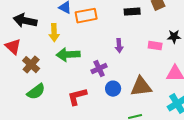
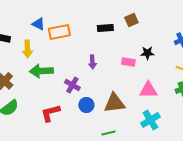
purple cross: (99, 69) -> (72, 85), turned -35

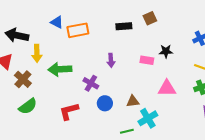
yellow arrow: (27, 49) -> (37, 53), moved
brown triangle: (114, 103) -> (133, 101), size x0.6
cyan cross: (150, 120) -> (148, 118), moved

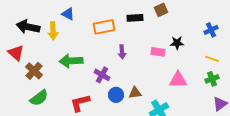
orange rectangle: (78, 30) -> (104, 27), moved
yellow arrow: (37, 53) -> (53, 31), moved
brown triangle: (133, 101) -> (135, 93), moved

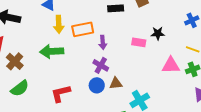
orange rectangle: (104, 27) -> (83, 29), moved
yellow arrow: (53, 31) -> (59, 24), moved
purple cross: (102, 75) -> (101, 65), moved
pink triangle: (178, 80) -> (171, 65), moved

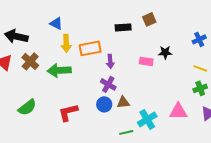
brown cross: (15, 61) -> (30, 61), moved
pink triangle: (171, 65) -> (178, 111), moved

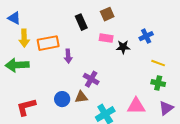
black rectangle: (123, 27) -> (81, 22), turned 70
blue cross: (199, 39) -> (146, 36), moved
pink rectangle: (146, 61) -> (106, 38), moved
purple cross: (108, 84) -> (91, 79), moved
green cross: (200, 88) -> (158, 83), turned 32

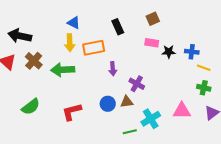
blue triangle: (14, 18) -> (74, 23), moved
black rectangle: (81, 22) -> (118, 27), moved
blue cross: (146, 36) -> (192, 52), moved, turned 32
purple arrow: (68, 56) -> (113, 69), moved

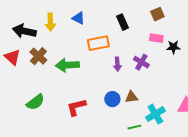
yellow arrow: (70, 43) -> (50, 22), moved
purple cross: (137, 84) -> (141, 62), moved

